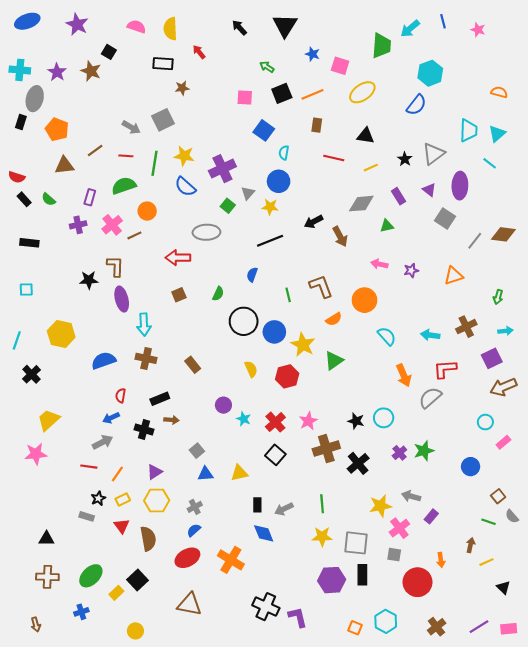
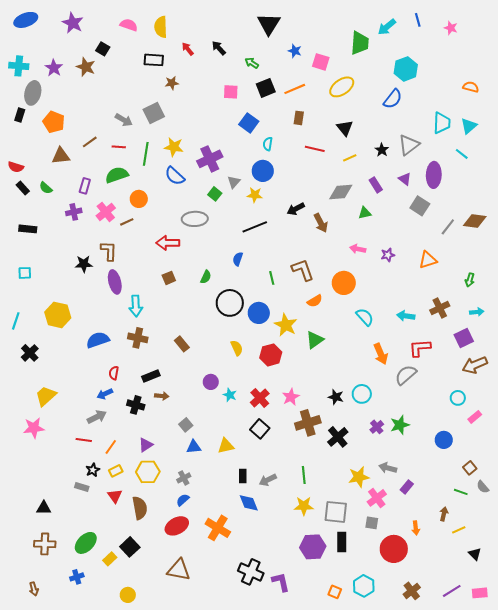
black arrow: (239, 28) -> (219, 48), moved
black triangle: (366, 136) -> (345, 128), turned 42

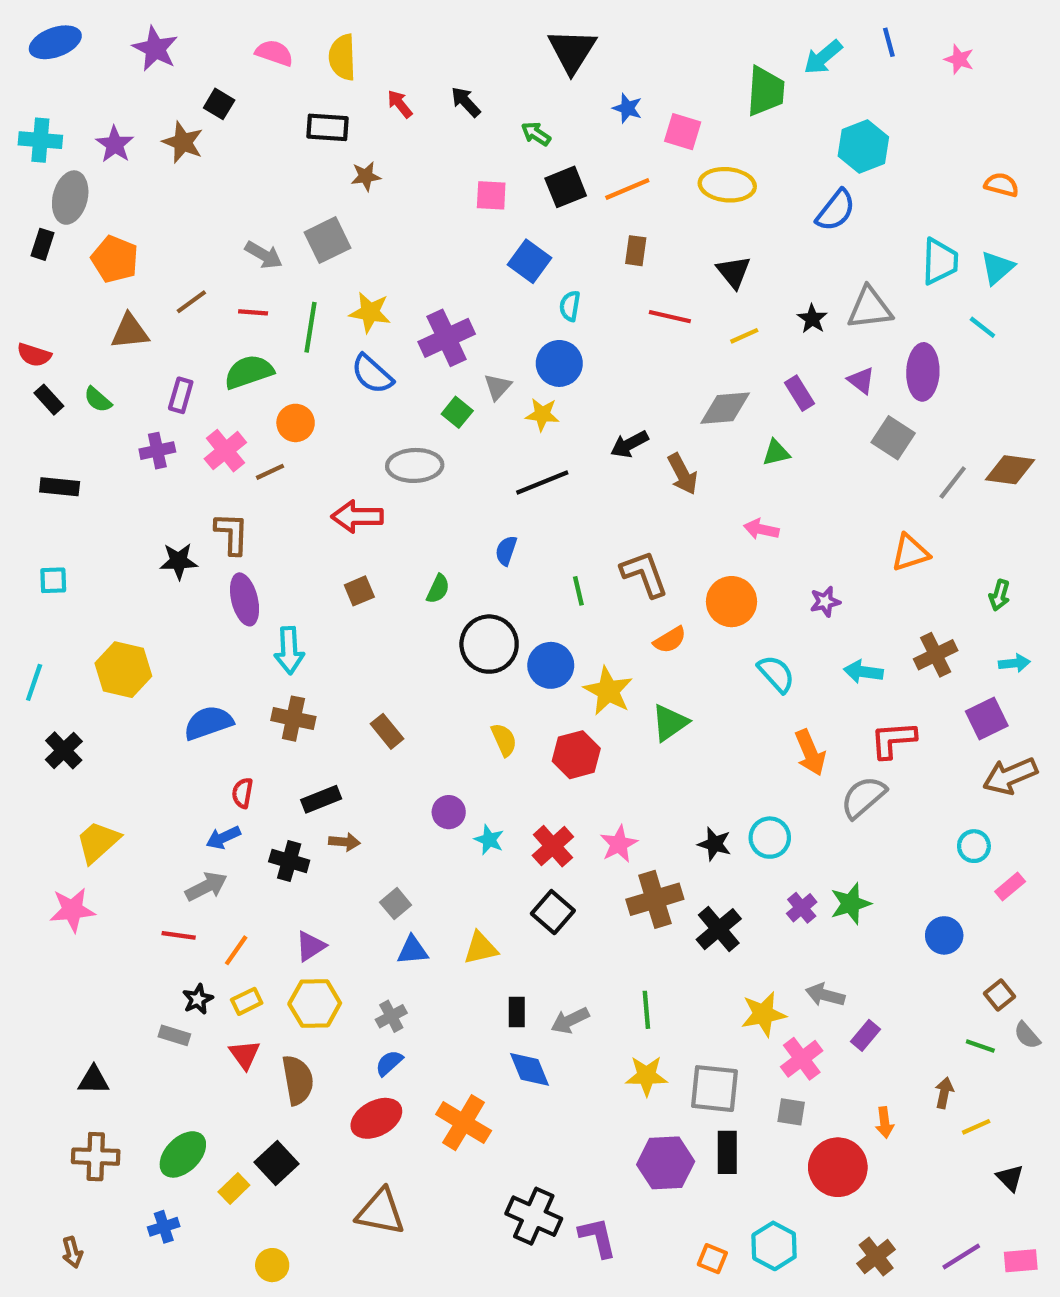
yellow ellipse: (342, 87) -> (727, 185), turned 40
gray triangle: (409, 145) -> (870, 308), turned 30
purple star: (388, 255) -> (825, 602), moved

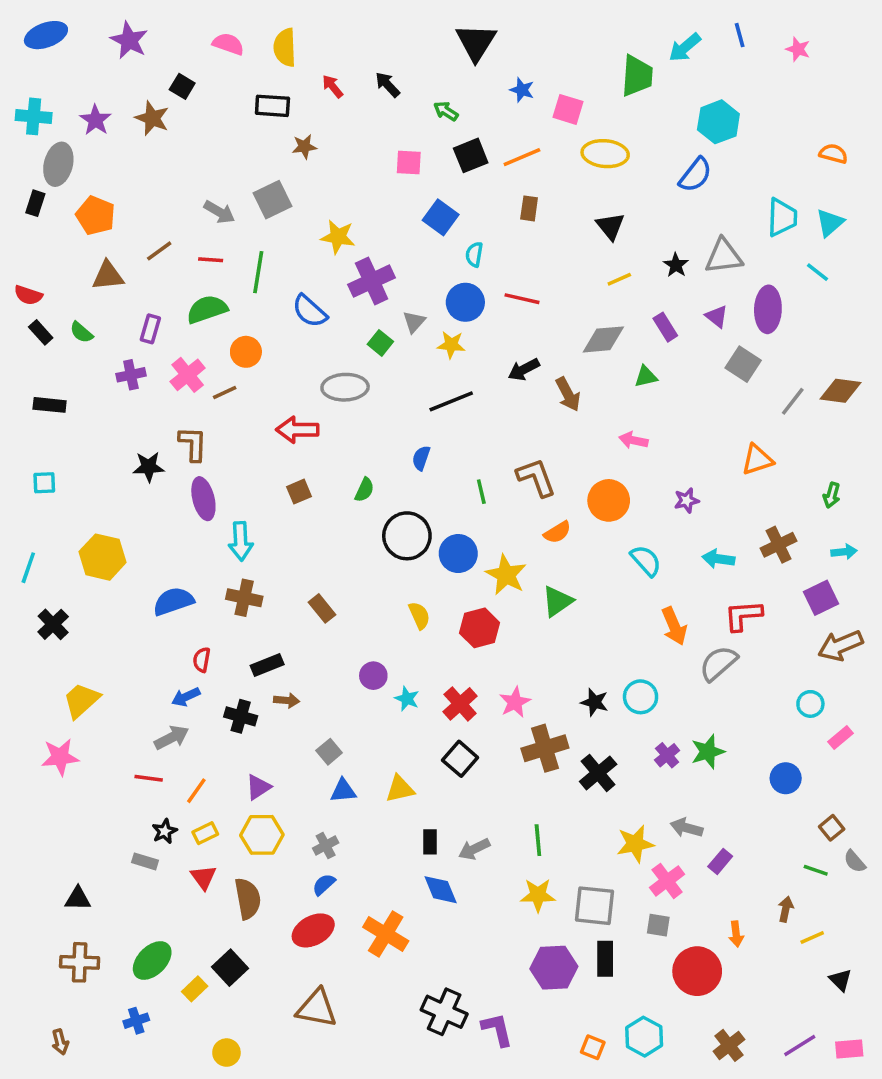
yellow star: (370, 312) -> (338, 237), moved
red line: (670, 317) -> (522, 299), moved

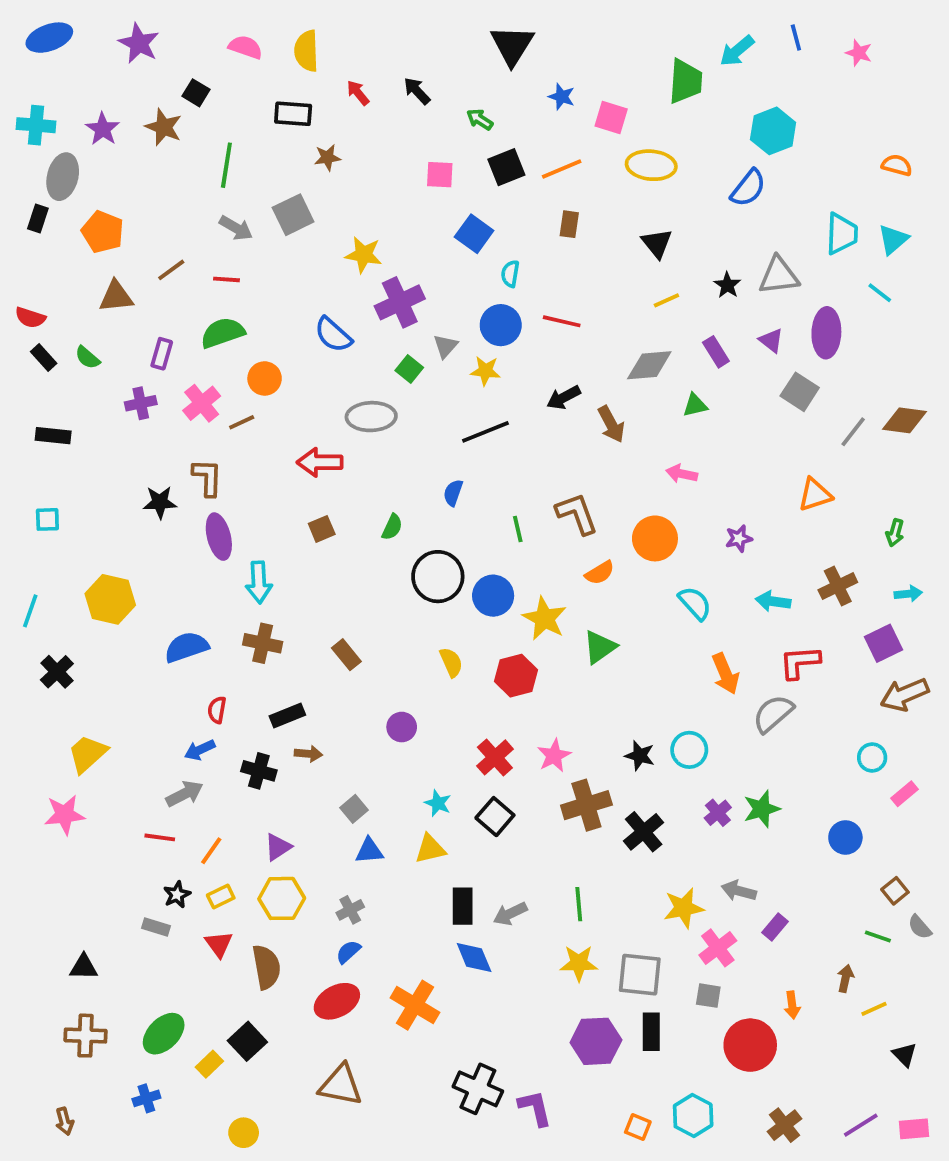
green line: (258, 272) -> (226, 165), moved
cyan star: (407, 699) -> (438, 803), moved
black rectangle: (430, 842) -> (463, 906), size x1.4

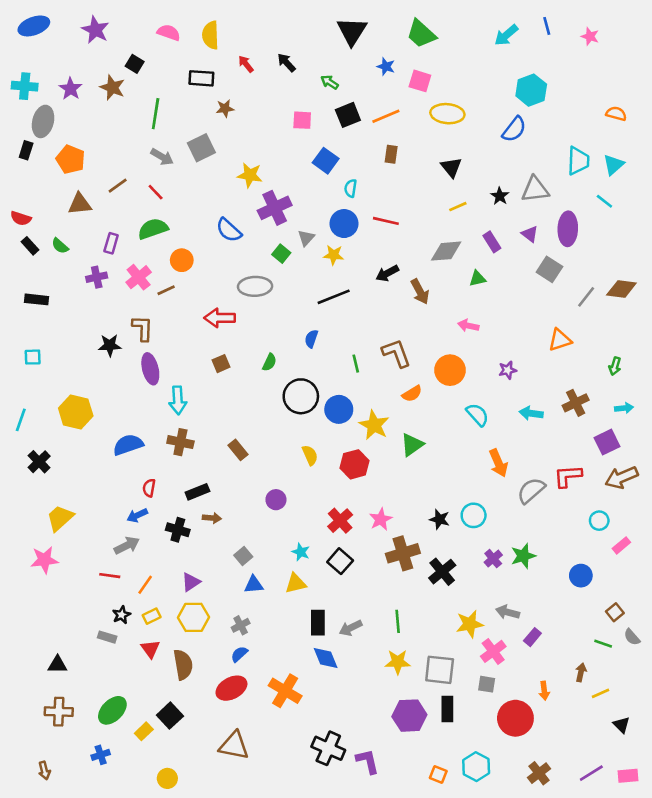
green trapezoid: (685, 81) -> (421, 34), moved, turned 128
red line: (226, 279) -> (156, 192), turned 42
red L-shape: (800, 662) -> (568, 476), moved

